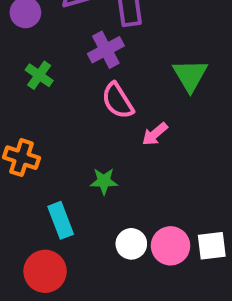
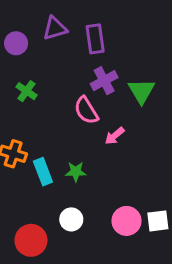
purple cross: (106, 50) -> (104, 81), moved
cyan rectangle: (61, 220) -> (43, 172), moved
white circle: (131, 244) -> (71, 219), moved

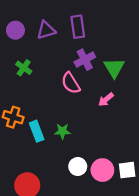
purple triangle: (55, 28) -> (46, 30), moved
pink arrow: (115, 136) -> (106, 100), moved
white circle: (71, 219) -> (78, 166), moved

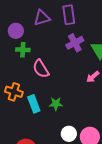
purple circle: (15, 30) -> (16, 31), moved
green cross: (24, 68) -> (23, 50), turned -32
pink semicircle: (71, 83) -> (41, 69), moved

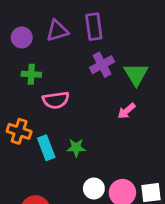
purple circle: (16, 31) -> (22, 37), moved
pink semicircle: (41, 69) -> (56, 100), turned -66

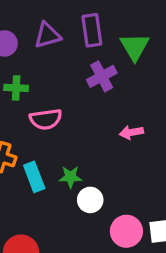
green triangle: (136, 74) -> (135, 47), moved
pink arrow: (127, 111) -> (131, 132), turned 30
white circle: (94, 188) -> (90, 200), moved

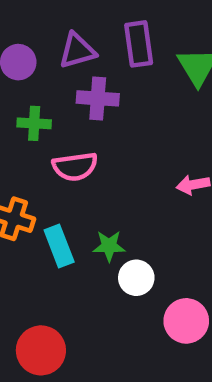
purple cross: (102, 76) -> (98, 98), moved, turned 32

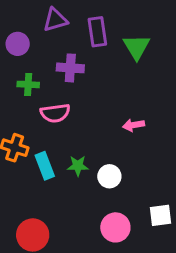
purple triangle: (77, 51) -> (55, 20), moved
white circle: (136, 278) -> (109, 176), moved
pink circle: (186, 321) -> (115, 227), moved

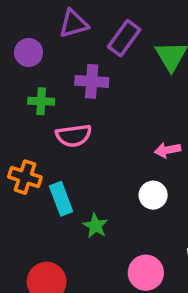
purple rectangle: (97, 32) -> (124, 38), turned 44
green star: (78, 166) -> (95, 226), moved, turned 30
white circle: (109, 176) -> (153, 195), moved

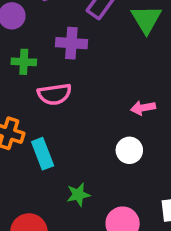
green star: (95, 226) -> (78, 195), moved, turned 30

